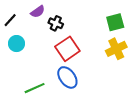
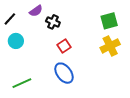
red square: (67, 49) -> (64, 46), size x0.6
green line: (35, 88) -> (22, 83), moved

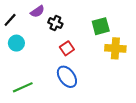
green square: (109, 21) -> (101, 26), moved
yellow cross: (110, 46) -> (115, 48), turned 30

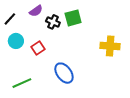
green square: (101, 26) -> (73, 18), moved
red square: (67, 48) -> (38, 48), moved

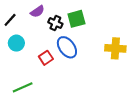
red square: (38, 48) -> (46, 58), moved
blue ellipse: (64, 73) -> (67, 47), moved

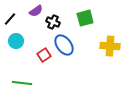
green square: (76, 19) -> (85, 18), moved
green line: (23, 87) -> (22, 83), turned 30

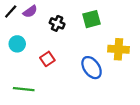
purple semicircle: (36, 11) -> (30, 12), moved
black line: (10, 19) -> (11, 12), moved
blue ellipse: (64, 45) -> (92, 68), moved

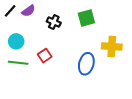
blue ellipse: (92, 68) -> (86, 64), turned 50
green line: (24, 89) -> (18, 63), moved

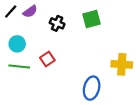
yellow cross: (112, 46) -> (122, 64), moved
blue ellipse: (86, 64) -> (92, 88), moved

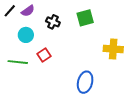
cyan circle: (17, 44) -> (26, 35), moved
yellow cross: (122, 64) -> (113, 49), moved

